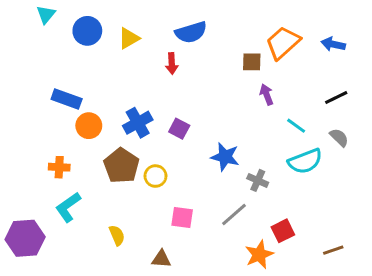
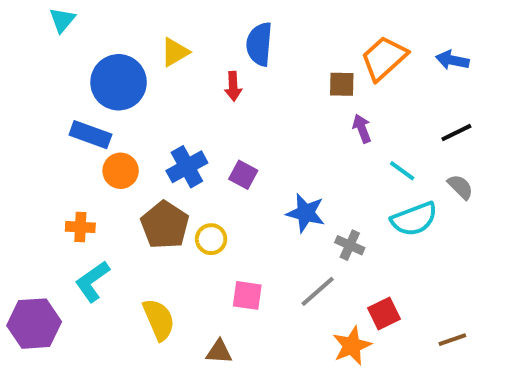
blue circle: (87, 31) -> (119, 82), moved, size x1.4
blue semicircle: (191, 32) -> (259, 44), turned 112
yellow semicircle: (117, 235) -> (159, 320), size x1.5

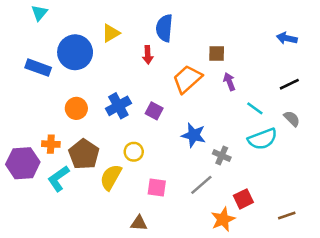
orange trapezoid: (384, 58) -> (187, 79), moved
blue rectangle: (90, 135) -> (38, 68), moved
brown pentagon: (165, 225) -> (84, 154), moved
yellow semicircle: (159, 320) -> (111, 177), moved, turned -128
purple hexagon: (34, 324) -> (23, 163), moved

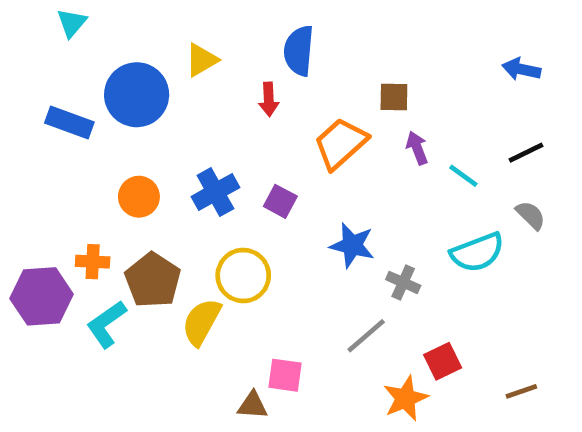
cyan line: (255, 108) -> (463, 176), moved
yellow circle: (134, 152) -> (243, 275), size x1.5
pink square: (157, 187) -> (285, 375), moved

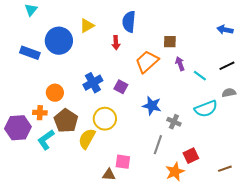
orange circle: (139, 197) -> (55, 93), moved
gray semicircle: (531, 215) -> (229, 93), turned -56
gray line: (366, 336) -> (158, 145), turned -30

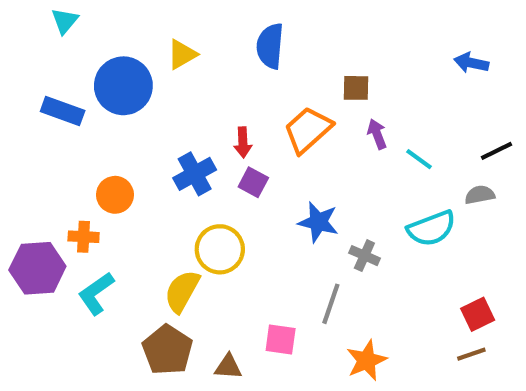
red arrow: (116, 43) -> (243, 142), moved
black line: (227, 66) -> (496, 151), moved
brown pentagon: (66, 121) -> (167, 350), moved
red square: (191, 156) -> (478, 314), moved
pink square: (123, 162) -> (281, 339), moved

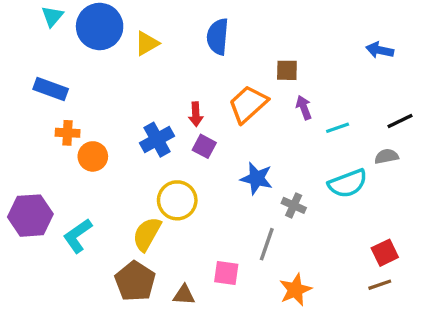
blue circle: (123, 86) -> (100, 26), moved
cyan line: (419, 159) -> (338, 128), turned -55
orange cross: (84, 237) -> (68, 133), moved

